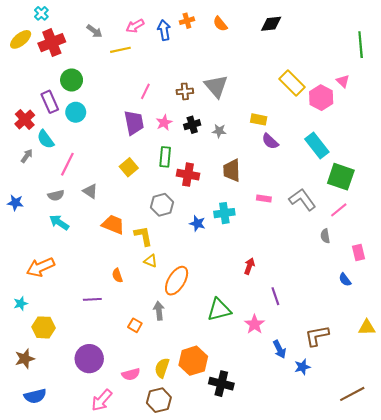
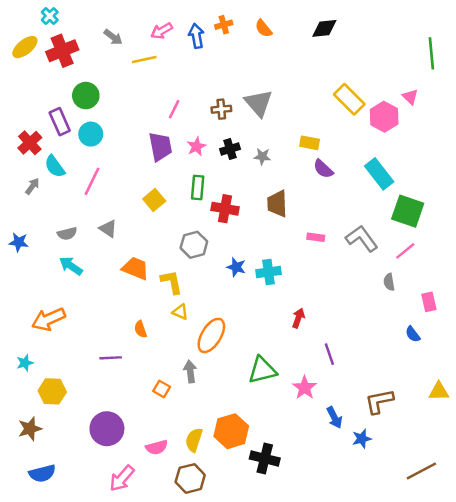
pink line: (67, 164) -> (92, 181), moved
cyan cross: (224, 213) -> (269, 272), moved

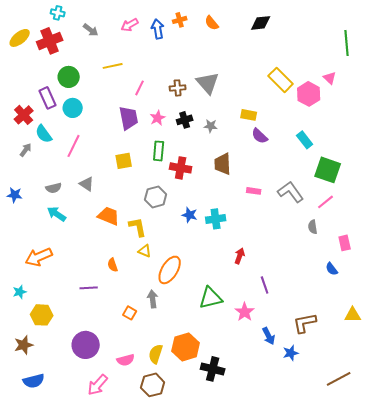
cyan cross: (50, 16) -> (58, 13), moved, turned -32
yellow line: (144, 59) -> (113, 66), moved
cyan rectangle: (379, 174) -> (305, 140), size x0.7
yellow square: (154, 200) -> (124, 161), turned 30

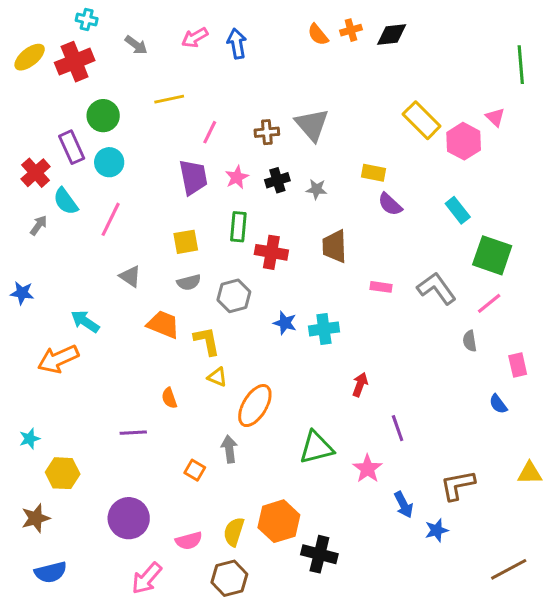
orange cross: (180, 20) -> (351, 30), moved
gray semicircle: (54, 188) -> (189, 282), moved
orange arrow: (39, 257) -> (58, 359), moved

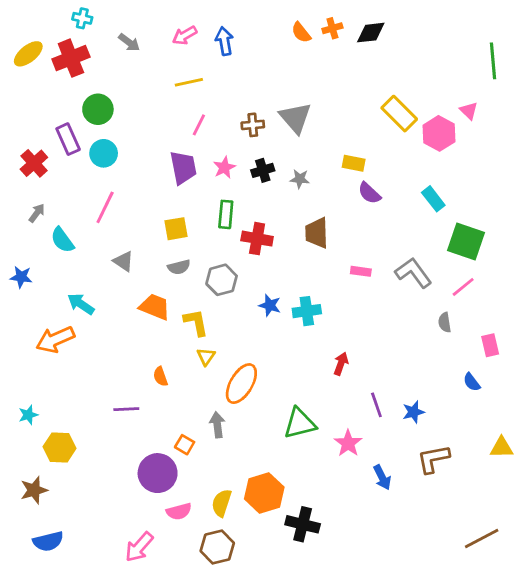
yellow line: (169, 99) -> (189, 82), moved
cyan semicircle: (66, 201) -> (62, 240), moved
yellow triangle: (217, 377) -> (206, 357), turned 42
purple circle: (129, 518) -> (158, 473), moved
blue star: (437, 530) -> (413, 412), moved

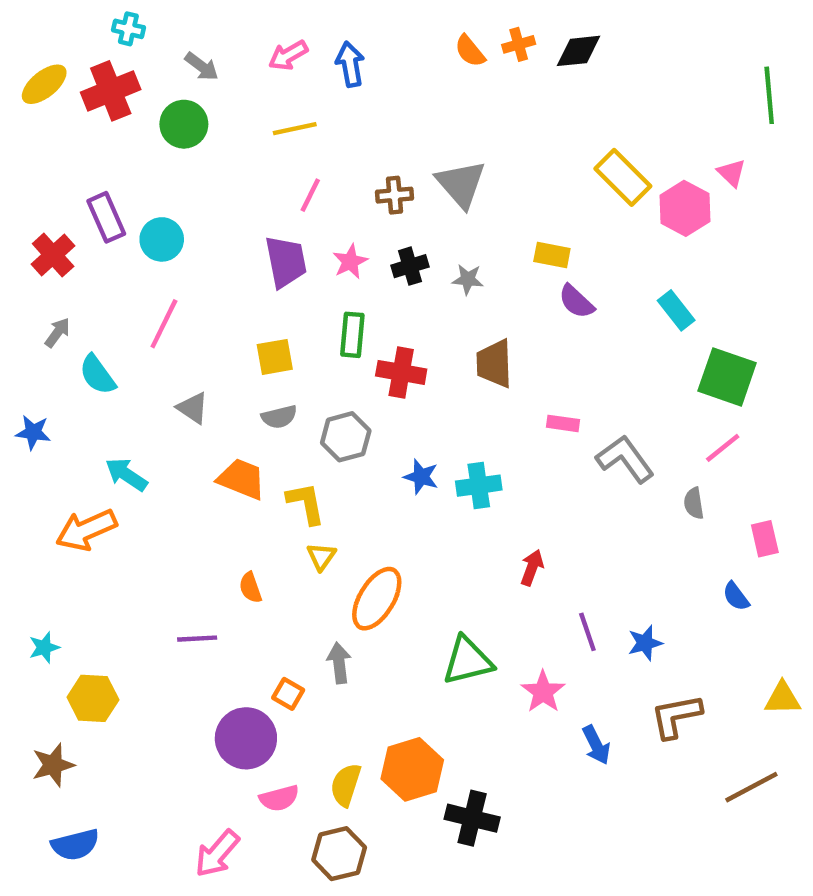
green circle: (98, 109) -> (184, 124), moved
gray L-shape: (413, 273) -> (625, 459), moved
brown line: (482, 538) -> (751, 787), moved

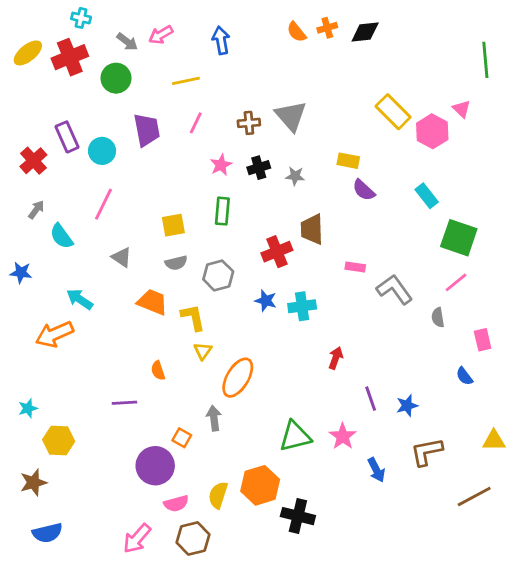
pink arrow: (288, 55) -> (161, 35), moved
purple trapezoid: (286, 262) -> (147, 130), moved
red cross: (401, 372) -> (277, 252), moved, turned -32
green triangle: (468, 661) -> (295, 436), moved
brown hexagon: (339, 854) -> (193, 538), moved

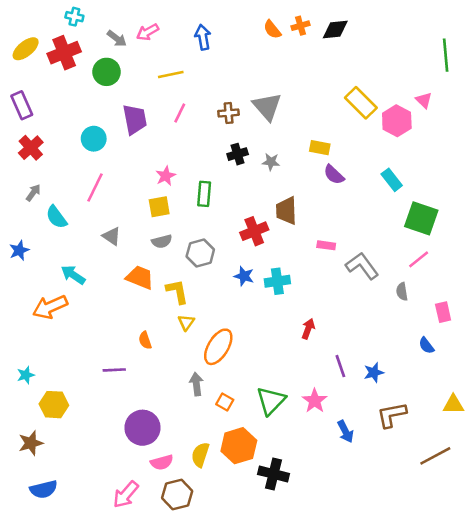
purple rectangle: (67, 137) -> (22, 105), moved
pink star: (221, 165) -> (166, 176), moved
blue star: (21, 273) -> (19, 250), turned -30
green triangle: (295, 436) -> (271, 401), turned -32
orange square: (182, 438) -> (225, 402), moved

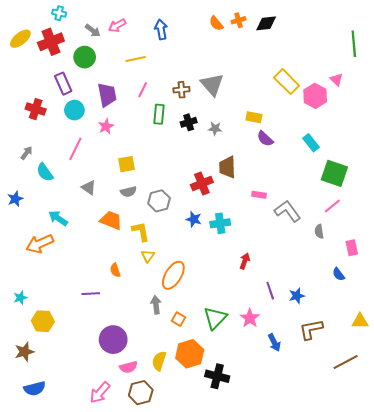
purple rectangle: (22, 105) -> (63, 84), moved
red cross: (31, 148) -> (36, 109), moved, turned -30
pink star: (166, 176) -> (106, 126), moved
green rectangle: (204, 194) -> (159, 114), moved

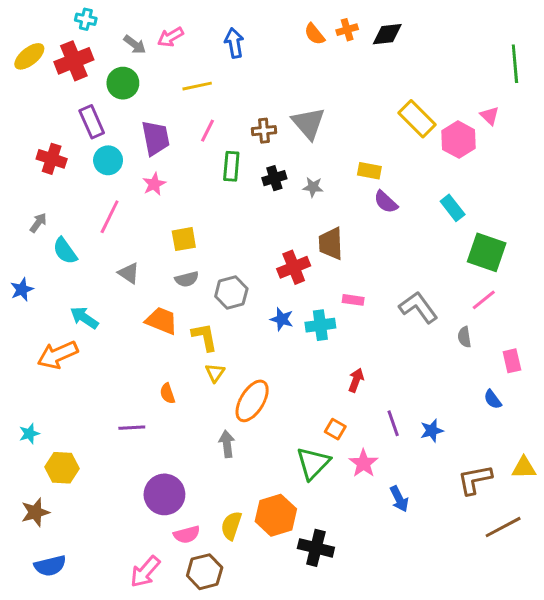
pink rectangle: (259, 195) -> (353, 300), moved
orange square: (178, 319) -> (335, 429), moved
brown L-shape: (311, 329) -> (475, 480), moved

